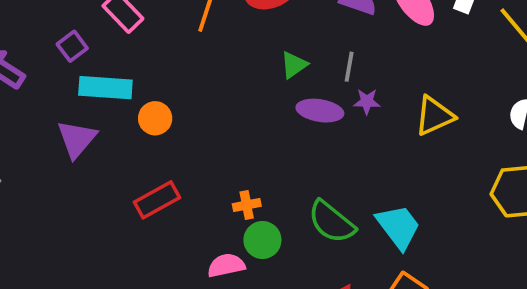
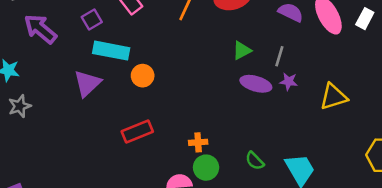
green semicircle: (331, 222) -> (255, 161), size x0.6

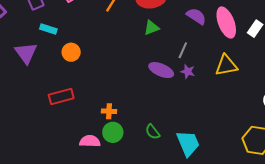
green triangle: (242, 50) -> (151, 28), moved
cyan rectangle: (111, 51) -> (48, 29), size x0.6
purple triangle: (87, 83) -> (26, 53), turned -30
yellow triangle: (334, 97) -> (226, 65), moved

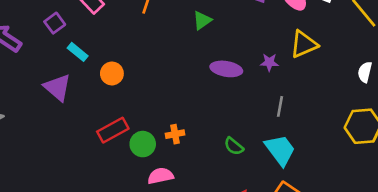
cyan rectangle: (48, 29) -> (78, 52), turned 35
gray line: (183, 50) -> (280, 106), moved
purple star: (188, 71) -> (269, 62), moved
green circle: (113, 132) -> (143, 144), moved

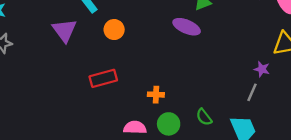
purple star: (269, 62) -> (262, 69), moved
purple ellipse: (226, 69) -> (187, 27), moved
green circle: (143, 144) -> (169, 124), moved

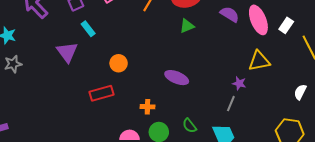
purple ellipse: (187, 27) -> (177, 78), moved
orange circle: (114, 30) -> (119, 63), moved

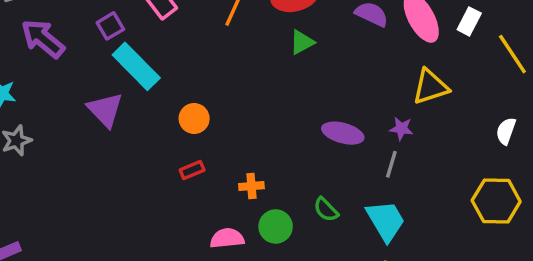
cyan rectangle: (88, 29) -> (136, 66), size x1.8
purple ellipse: (177, 78) -> (343, 133), moved
red rectangle: (101, 93) -> (192, 170), moved, size x0.6

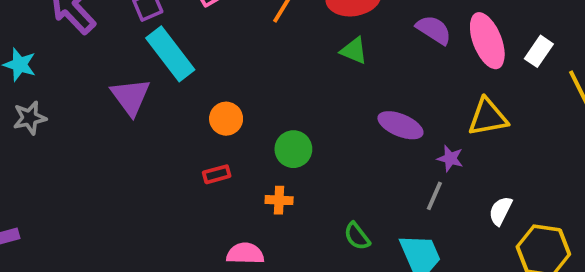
green triangle: (302, 42) -> (354, 51), turned 44
white semicircle: (506, 131) -> (500, 211), moved
purple ellipse: (343, 133) -> (400, 125), moved
green circle: (276, 226) -> (293, 149), moved

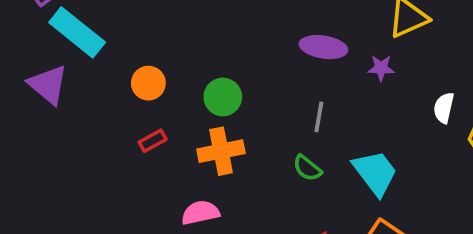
gray line: (434, 196) -> (319, 117), moved
orange cross: (279, 200) -> (221, 151), size x1.6

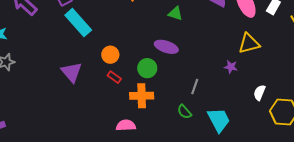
purple ellipse: (323, 47) -> (166, 47), moved
purple triangle: (48, 85) -> (72, 72), moved
red rectangle: (153, 141) -> (114, 77), moved, turned 56

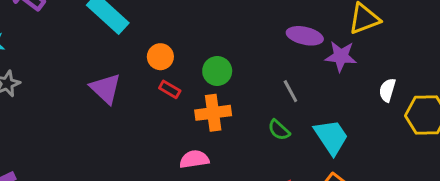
purple ellipse: (166, 47) -> (305, 36), moved
purple star: (231, 67) -> (341, 56), size x1.5
gray line: (195, 87) -> (290, 91), turned -42

